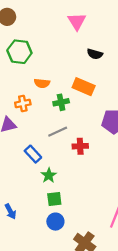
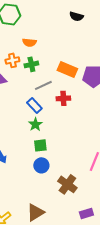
orange rectangle: (84, 87) -> (67, 69), moved
green cross: (61, 102) -> (31, 64), moved
blue rectangle: (33, 154) -> (34, 105), moved

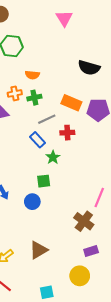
black semicircle: (76, 16) -> (89, 68), moved, size x1.5
green star: (35, 124) -> (53, 157), moved
blue circle: (41, 165) -> (32, 202), moved
brown cross: (67, 184) -> (84, 221), moved

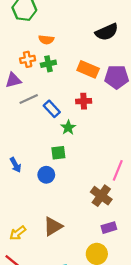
black semicircle: (89, 68) -> (107, 32), turned -40
gray line: (47, 119) -> (29, 99), moved

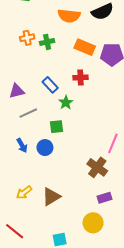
orange semicircle: (46, 40) -> (69, 16), moved, size x1.5
purple triangle: (13, 80) -> (17, 91), moved
gray line: (29, 99) -> (28, 113), moved
blue arrow: (15, 165) -> (22, 145), moved
yellow arrow: (18, 233) -> (24, 193), moved

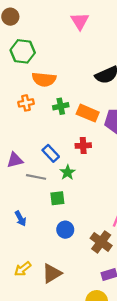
orange semicircle: (69, 16) -> (44, 79), moved
green cross: (47, 42) -> (61, 106), moved
gray line: (28, 113) -> (36, 177), moved, turned 36
blue circle: (45, 148) -> (65, 230), moved

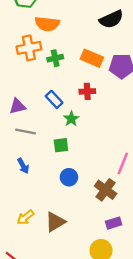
orange cross: (26, 103) -> (29, 48), size x1.5
green cross: (61, 106) -> (55, 58), moved
gray line: (36, 177) -> (25, 131), moved

